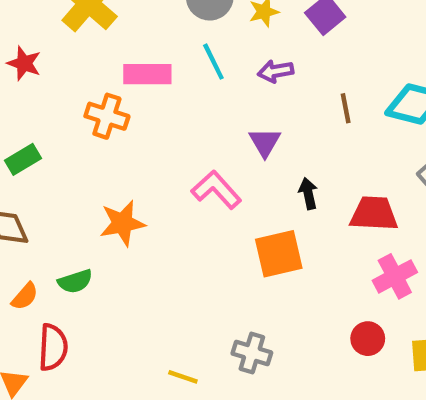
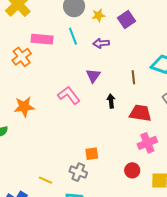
brown line: (346, 108) -> (133, 77), moved
orange cross: (107, 116) -> (22, 57), turned 30
orange square: (279, 254) -> (92, 154), moved, size x0.6

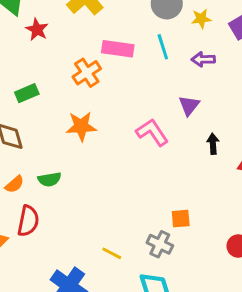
orange star: (24, 107) -> (81, 126), moved

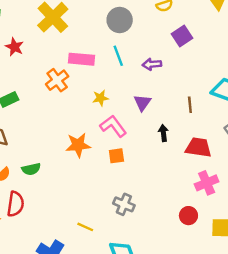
yellow star: (201, 19) -> (100, 98), moved
orange star: (81, 126) -> (78, 145), moved
orange square: (181, 219) -> (116, 156), moved
gray cross: (160, 244) -> (124, 204), moved

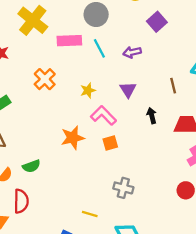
pink rectangle: (81, 59) -> (69, 41), moved

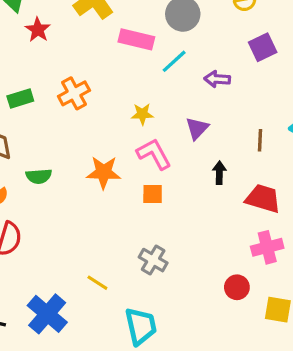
cyan line: (99, 48) -> (174, 61), turned 60
orange cross: (45, 79) -> (74, 93), moved
green semicircle: (31, 166) -> (39, 176), moved

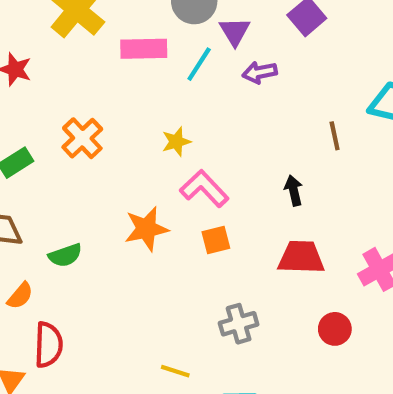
purple triangle: (197, 128) -> (235, 31), moved
red trapezoid: (263, 199) -> (301, 257), moved
gray cross: (153, 260) -> (239, 324), turned -32
red circle: (237, 287) -> (335, 329), moved

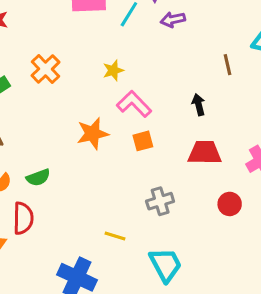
green semicircle: (65, 255) -> (38, 178), moved

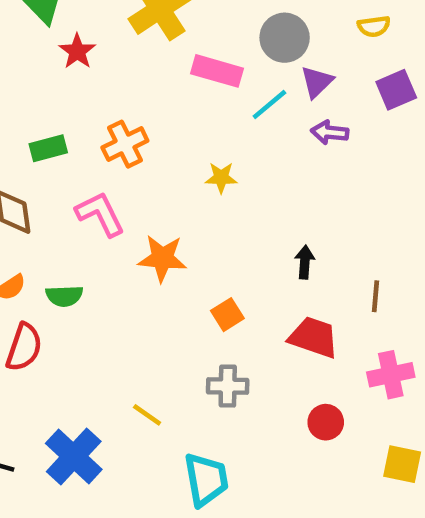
brown line: (228, 65) -> (375, 296), moved
pink L-shape: (134, 104) -> (100, 214), moved
black arrow: (199, 105) -> (305, 262), moved
orange square: (143, 141) -> (227, 315), moved, turned -35

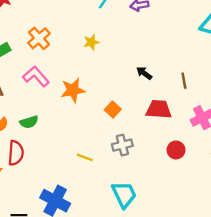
black arrow: (305, 262) -> (144, 73), turned -42
yellow line: (147, 415) -> (85, 157), moved

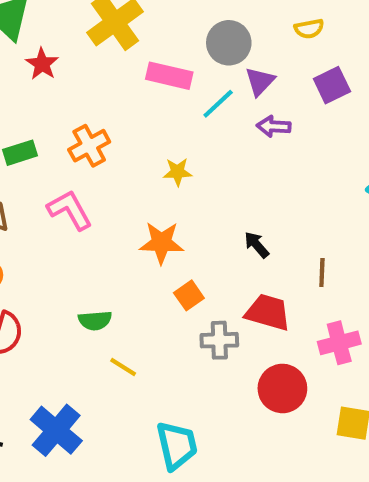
orange star: (73, 90) -> (161, 243), moved
green semicircle: (29, 122) -> (95, 320), moved
gray cross: (122, 145) -> (219, 340), moved
red circle: (176, 150) -> (282, 388), size x1.5

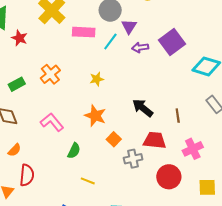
purple square: (332, 85) -> (172, 42), moved, size x1.4
pink L-shape: (70, 210) -> (52, 122), moved
orange star: (161, 243) -> (95, 116), turned 30
black arrow: (257, 245) -> (143, 108), size x1.5
green semicircle: (95, 320) -> (74, 151), moved, turned -49

